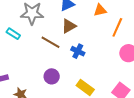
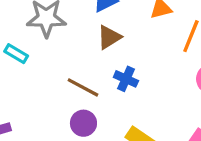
brown line: (51, 42) -> (83, 87), moved

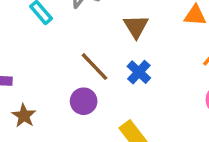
brown triangle: (109, 37) -> (136, 26), turned -48

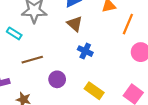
brown line: (95, 67) -> (32, 60), moved, turned -45

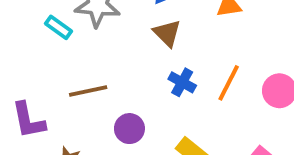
orange line: (128, 24) -> (229, 83), moved
cyan rectangle: (14, 33) -> (58, 27), moved

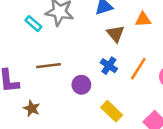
brown triangle: (167, 33) -> (116, 34), moved
purple circle: (129, 129) -> (81, 85), moved

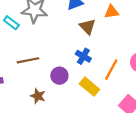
orange line: (138, 69) -> (111, 70), moved
brown star: (32, 108) -> (38, 96), moved
yellow rectangle: (112, 111) -> (89, 87), moved

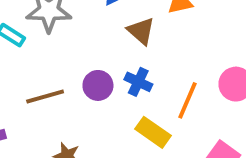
purple circle: (59, 76) -> (98, 85), moved

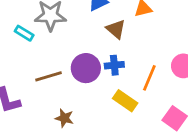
blue cross: (138, 82) -> (114, 65), turned -30
purple circle: (98, 85) -> (86, 68), size x1.4

